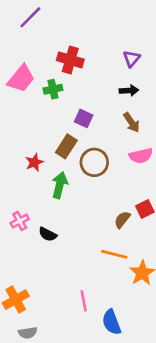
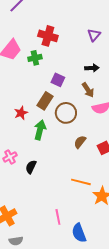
black arrow: (129, 91) -> (92, 68), moved
brown arrow: (132, 122) -> (88, 90), moved
brown semicircle: (122, 220) -> (80, 142), moved
black semicircle: (48, 234) -> (31, 167), turned 88

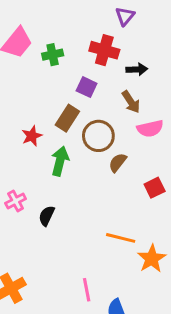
purple triangle: (94, 35) -> (125, 16), moved
red cross: (48, 36) -> (104, 50), moved
brown semicircle: (80, 142) -> (118, 163), moved

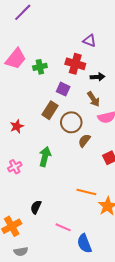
purple triangle: (125, 16) -> (89, 41), turned -48
red star: (32, 136) -> (17, 126), moved
green arrow: (60, 161) -> (45, 157), moved
black semicircle: (47, 216) -> (36, 207), moved
pink line: (87, 290) -> (63, 227), turned -56

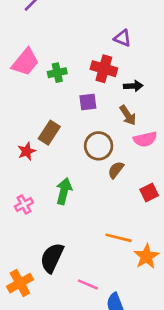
purple square: (63, 89) -> (88, 102), turned -32
brown rectangle: (50, 110) -> (49, 133), moved
black semicircle: (36, 207) -> (52, 258), size x1.6

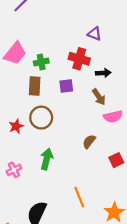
brown rectangle: (49, 133) -> (35, 86), moved, turned -30
brown circle: (99, 146) -> (41, 118), moved
orange line: (119, 238) -> (79, 197), moved, turned 54

